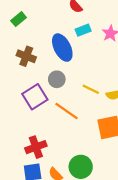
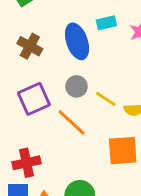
gray circle: (57, 79) -> (76, 86), moved

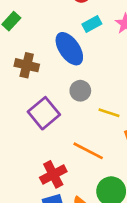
yellow line: (106, 99) -> (109, 113), moved
orange line: (72, 122) -> (88, 151), moved

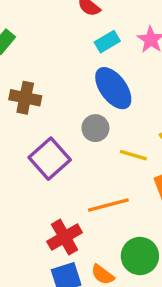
blue ellipse: (69, 49) -> (113, 88), moved
orange line: (88, 151) -> (108, 205), turned -40

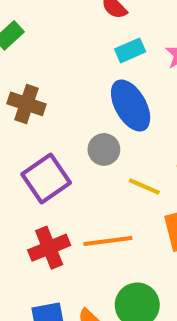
red cross: (65, 237) -> (49, 248), moved

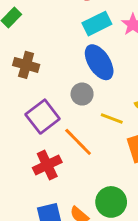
cyan rectangle: (130, 50) -> (97, 24), size x1.4
orange line: (108, 241) -> (78, 142), moved, turned 56

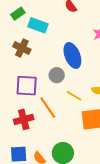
cyan rectangle: (97, 24) -> (38, 25), moved, turned 36
purple square: (43, 117) -> (27, 86), turned 30

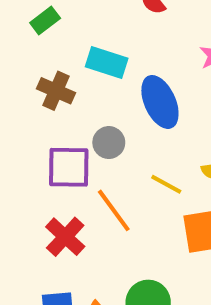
cyan rectangle: (38, 25) -> (107, 62), moved
gray circle: (57, 75) -> (109, 143), moved
red cross: (24, 119) -> (65, 237), turned -30

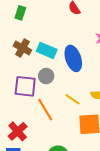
green rectangle: (45, 21) -> (20, 13), turned -40
cyan rectangle: (107, 62) -> (47, 50), moved
red cross: (65, 237) -> (18, 131), moved

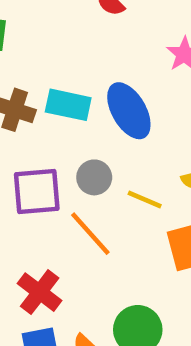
gray circle: (46, 76) -> (94, 177), moved

